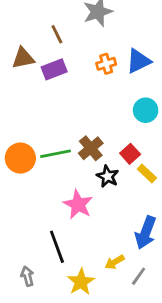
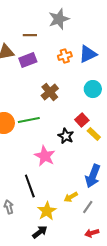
brown line: (57, 34) -> (30, 35), turned -64
brown cross: (91, 148) -> (50, 92), moved

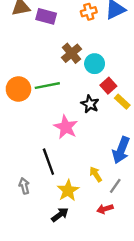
purple rectangle: (28, 60) -> (46, 16), turned 36
cyan circle: (93, 89) -> (95, 64), moved
yellow arrow: (71, 197) -> (96, 174), turned 88
red arrow: (92, 233) -> (105, 209), moved

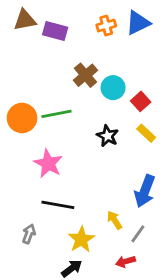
red square: (108, 86) -> (141, 101), moved
pink star: (66, 127) -> (48, 164), moved
black line: (48, 162) -> (58, 205), turned -60
gray arrow: (24, 186) -> (29, 234), turned 35

